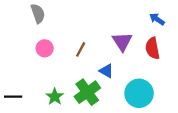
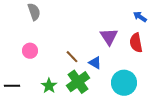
pink circle: (45, 48) -> (30, 51), moved
brown line: (81, 49) -> (72, 57), moved, turned -72

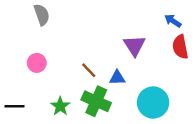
red semicircle: (136, 43) -> (180, 47), moved
blue triangle: (95, 63) -> (117, 78), turned -32
green cross: (78, 82) -> (96, 101), turned -30

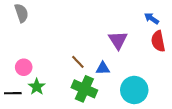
gray semicircle: (42, 15) -> (21, 13), moved
pink circle: (37, 63) -> (24, 67), moved
green star: (60, 106) -> (37, 87), moved

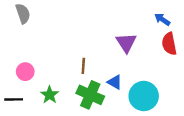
brown line: (78, 62) -> (83, 66), turned 48
blue triangle: (103, 68) -> (115, 82), moved, turned 32
green star: (37, 87) -> (50, 95), moved

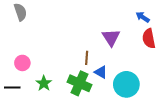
brown line: (83, 66) -> (87, 58), moved

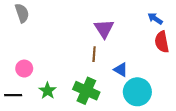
purple triangle: (111, 37) -> (104, 29), moved
brown line: (87, 58) -> (94, 54), moved
blue triangle: (101, 72) -> (121, 70), moved

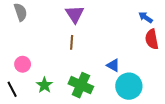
purple triangle: (104, 29) -> (75, 14), moved
brown line: (94, 54) -> (72, 42), moved
black line: (13, 95) -> (12, 89), turned 63

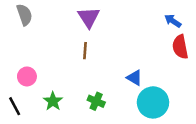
green cross: (81, 85) -> (96, 101), size x0.6

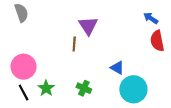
purple triangle: (89, 17) -> (88, 26), moved
pink circle: (27, 76) -> (24, 67), size x1.5
black line: (15, 106) -> (24, 93), moved

